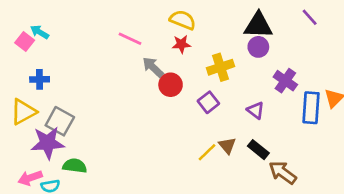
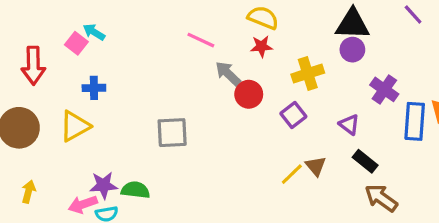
gray square: (60, 121) -> (172, 133), moved, turned -32
purple star: (48, 143) -> (104, 185), moved, size x0.7
black rectangle: (258, 150) -> (365, 161), moved

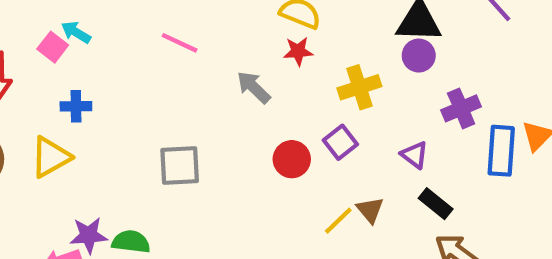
pink line: (201, 40) -> (180, 43), moved
purple cross: (384, 89) -> (461, 108), turned 32
red circle: (249, 94) -> (292, 159), moved

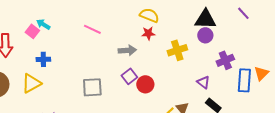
gray arrow: (254, 87) -> (127, 50), turned 132
purple square: (340, 142) -> (129, 76), moved

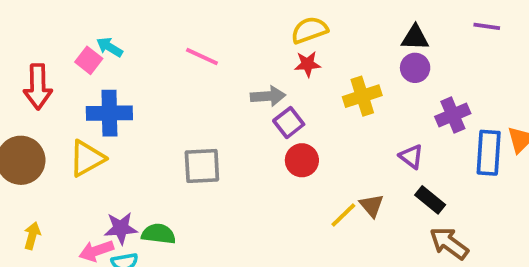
purple line: (243, 13) -> (487, 26), turned -40
yellow semicircle: (149, 15) -> (309, 30), turned -42
black triangle: (205, 19) -> (415, 38), size x0.7
blue cross: (43, 59) -> (109, 113), size x1.6
purple square: (129, 76) -> (289, 123), moved

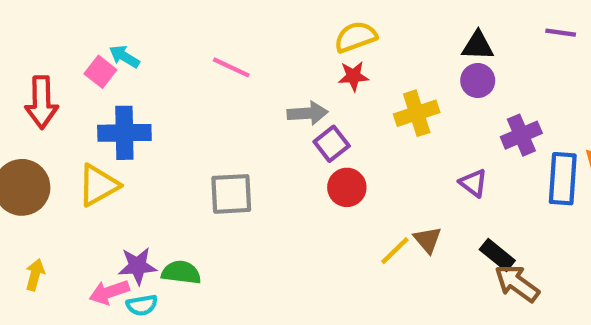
black rectangle: (430, 200) -> (497, 255), moved

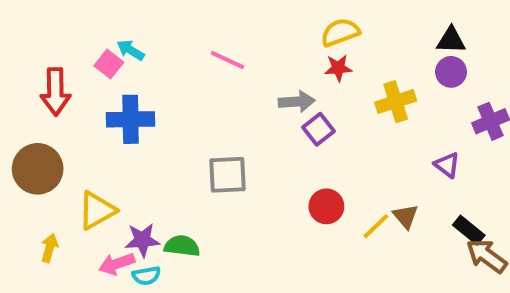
yellow triangle: (98, 185) -> (97, 210), moved
red circle: (347, 187) -> (326, 206), moved

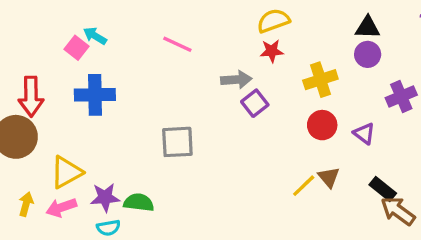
red arrow: (55, 92) -> (31, 96), moved
red circle: (326, 206) -> (322, 125), moved
pink arrow: (117, 264) -> (61, 208), moved

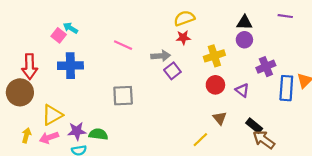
pink line: (177, 44) -> (123, 45), moved
yellow line: (304, 186) -> (200, 140), moved

